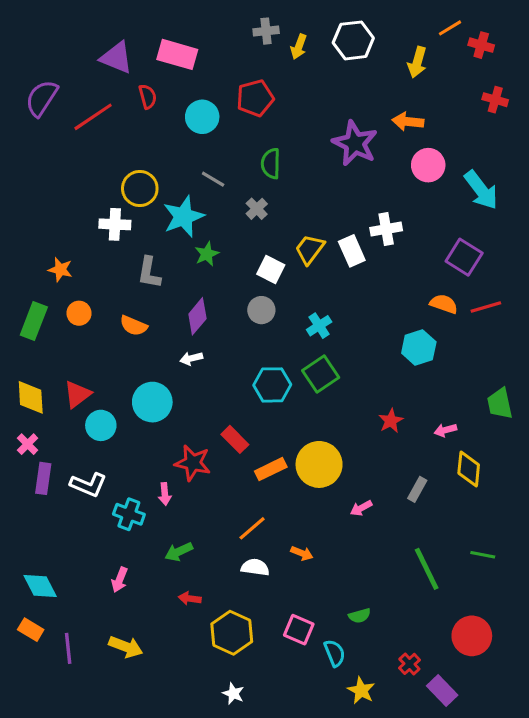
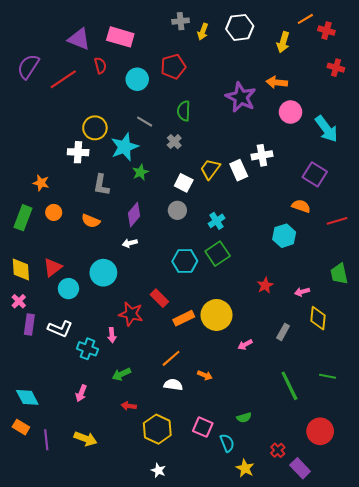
red line: (486, 307) -> (337, 221), moved

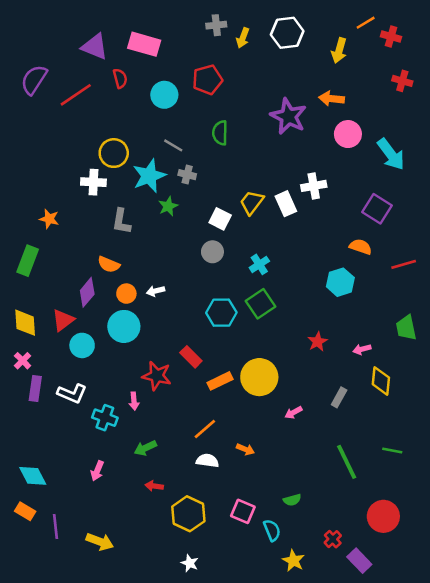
gray cross: (174, 142) -> (187, 175), moved, turned -32
orange circle: (54, 212) -> (126, 294), moved
purple diamond: (134, 215) -> (87, 292), moved
yellow arrow: (85, 439) -> (100, 542), moved

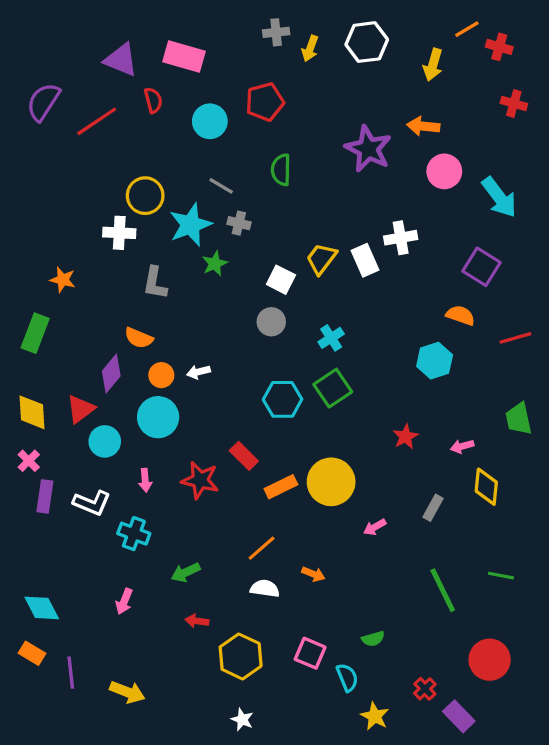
pink arrow: (134, 401) -> (145, 480), moved

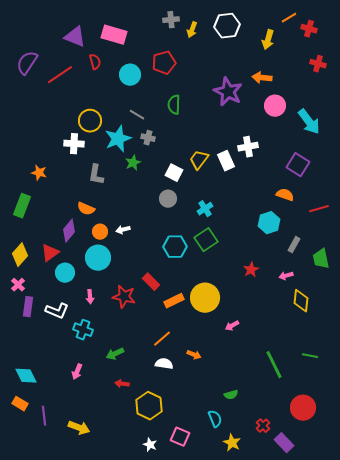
yellow diamond: (32, 412) -> (20, 255), turned 45
gray rectangle: (433, 508) -> (294, 245), moved
pink square: (310, 653) -> (180, 437), moved

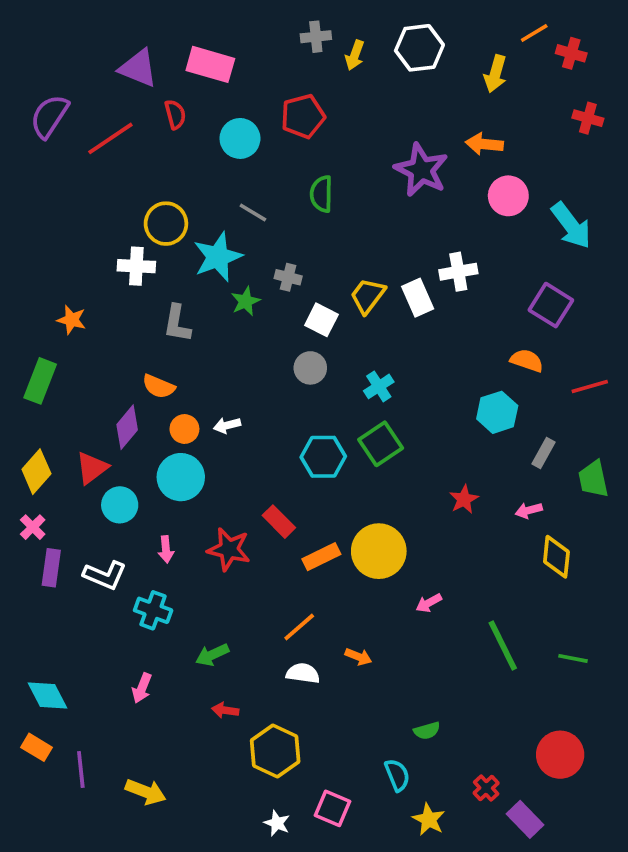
gray cross: (148, 138) -> (288, 277), moved
green line: (274, 365) -> (503, 646), moved

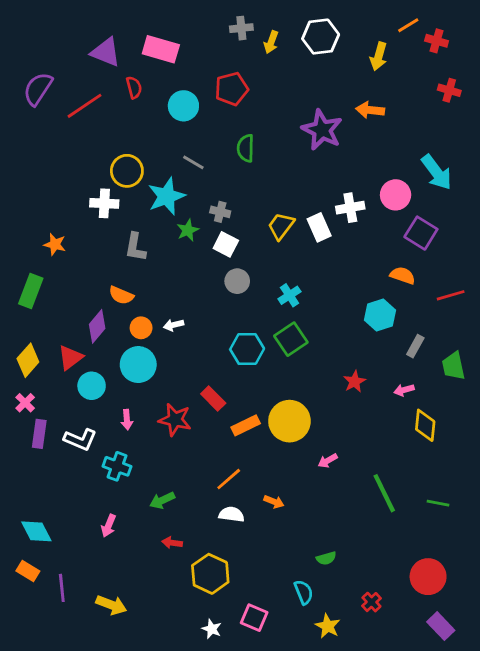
pink circle: (508, 196) -> (396, 195), moved
white square: (321, 320) -> (226, 244), moved
purple rectangle: (525, 819) -> (441, 626), moved

